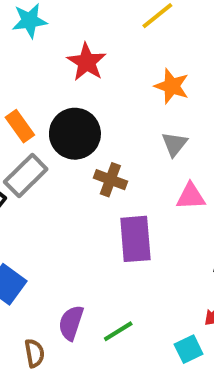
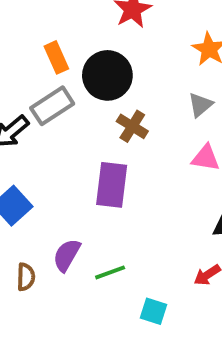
purple rectangle: (135, 239) -> (112, 185), moved
cyan square: (189, 349) -> (153, 311), moved, turned 32

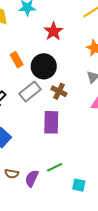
gray rectangle: (52, 106) -> (30, 91), moved
purple semicircle: (67, 255) -> (32, 178), moved
brown semicircle: (26, 277) -> (12, 174), turned 104

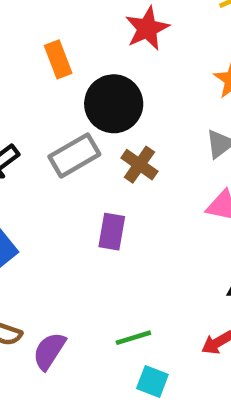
orange rectangle: (17, 60) -> (58, 59), moved
purple rectangle: (51, 122) -> (112, 232), size x0.7
green line: (55, 167) -> (133, 338), moved

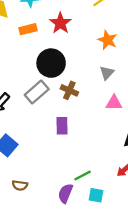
orange rectangle: (58, 59) -> (28, 29), moved, turned -72
purple semicircle: (49, 351) -> (65, 193), moved

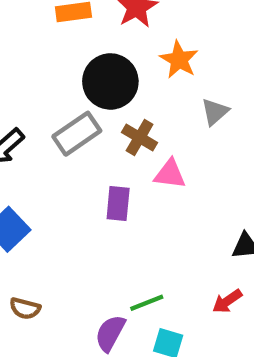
orange star: (108, 40) -> (179, 60), moved
pink triangle: (114, 103) -> (170, 174), moved

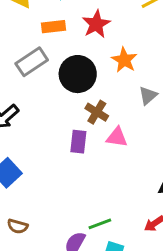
gray rectangle: (77, 134) -> (32, 62), moved
purple rectangle: (118, 203) -> (78, 142), moved

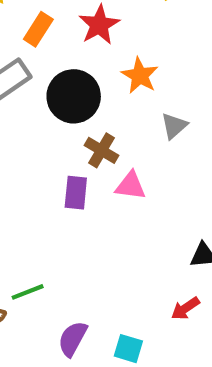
orange rectangle: (53, 27) -> (38, 29), turned -50
green line: (100, 224) -> (28, 292), moved

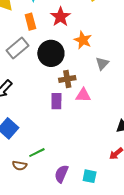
orange rectangle: (38, 29) -> (30, 22), turned -42
brown cross: (101, 150) -> (67, 79), turned -35

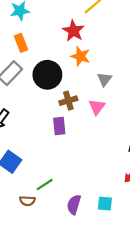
red star: (60, 17) -> (73, 31), moved
pink triangle: (83, 95) -> (97, 107), moved, turned -49

